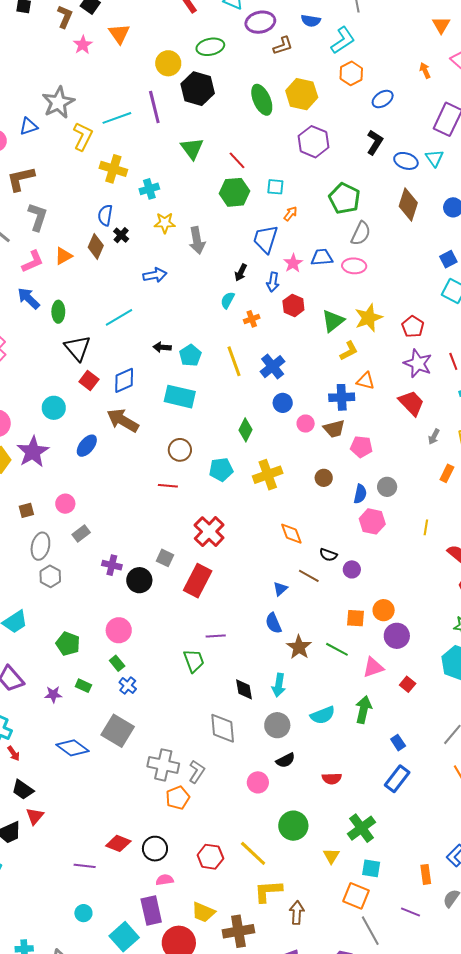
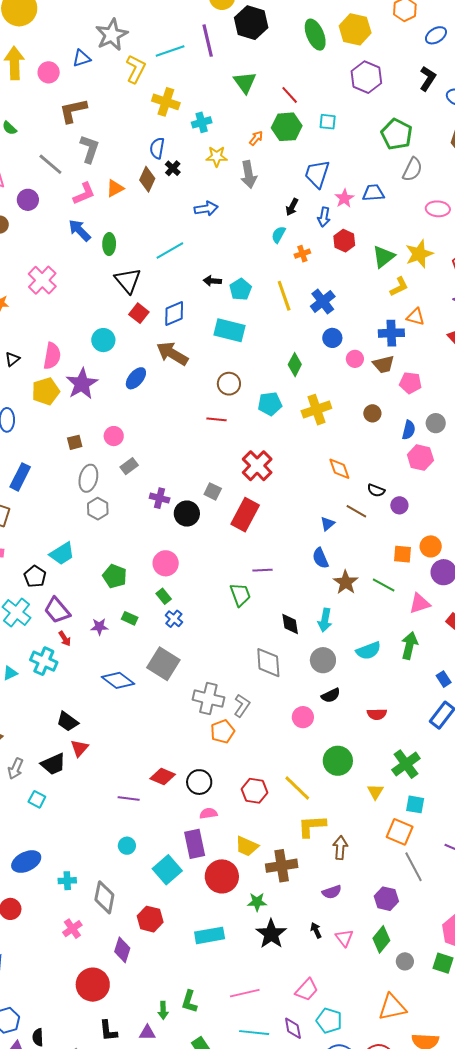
orange arrow: (290, 214) -> (256, 138), moved
pink ellipse: (354, 266) -> (438, 209), moved
red arrow: (14, 753) -> (65, 639), moved

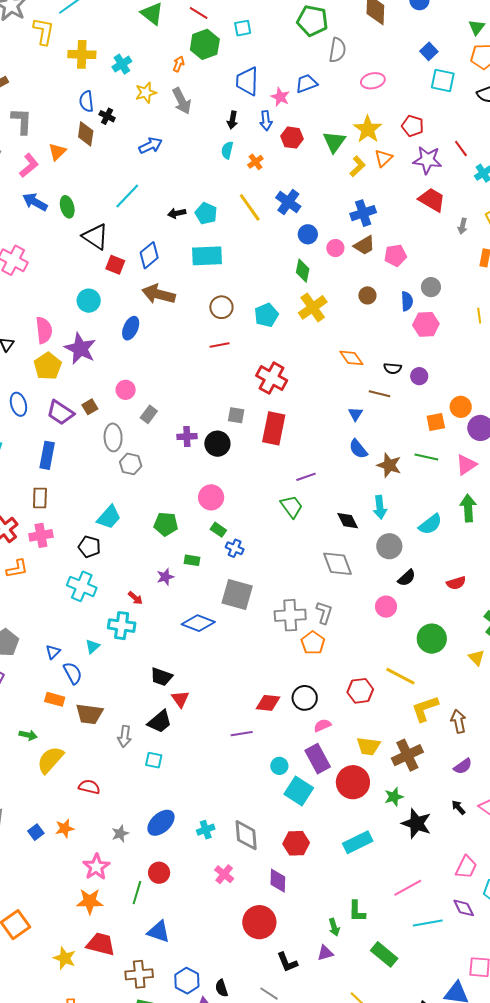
orange triangle: (416, 317) -> (383, 158), moved, turned -42
green diamond: (295, 365) -> (303, 271), moved
purple trapezoid: (57, 610) -> (60, 413), moved
cyan circle: (127, 846) -> (279, 766), moved

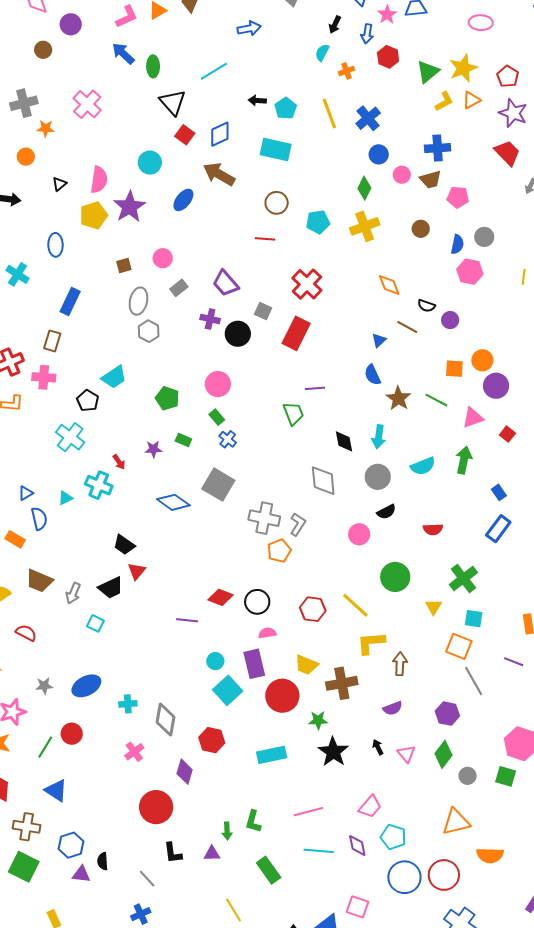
purple trapezoid: (60, 413) -> (226, 283), moved
brown trapezoid: (89, 714) -> (39, 581), moved

